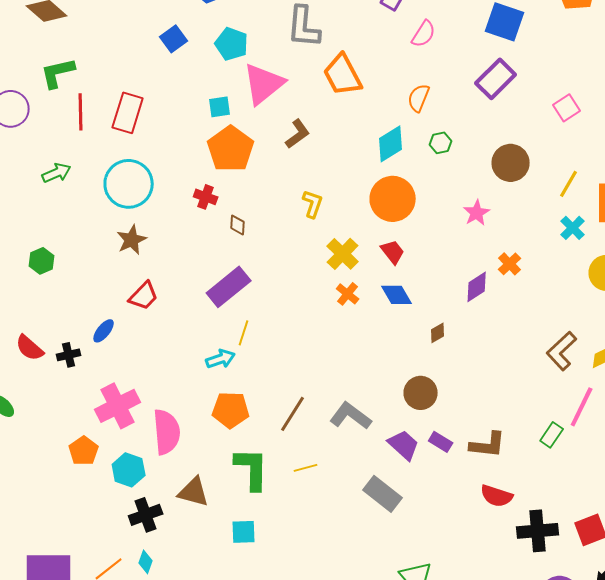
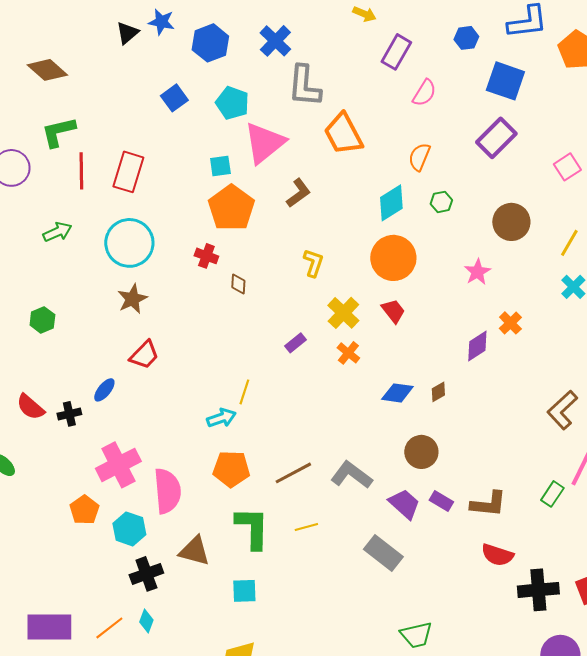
purple rectangle: (229, 287) -> (295, 343), moved, size x0.5
blue diamond: (397, 295) -> (397, 393), moved, turned -52
brown line: (293, 414) -> (293, 473), turned 30

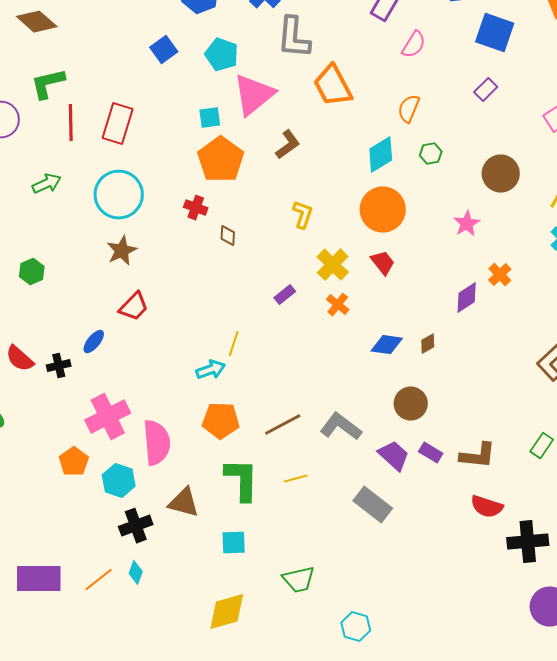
purple rectangle: (496, 138) -> (486, 90), size x0.6
green trapezoid: (416, 635) -> (299, 580), moved

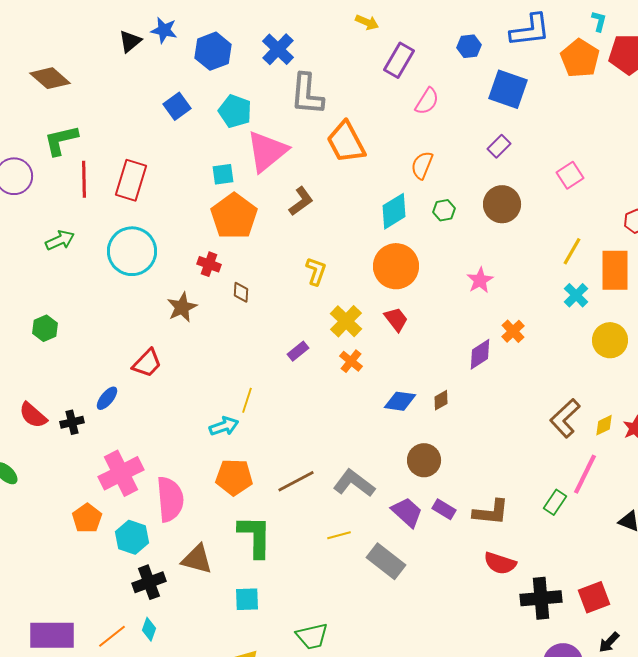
brown circle: (501, 174) -> (502, 204), moved
brown star: (122, 251) -> (182, 307), moved
yellow line: (296, 479) -> (339, 535), moved

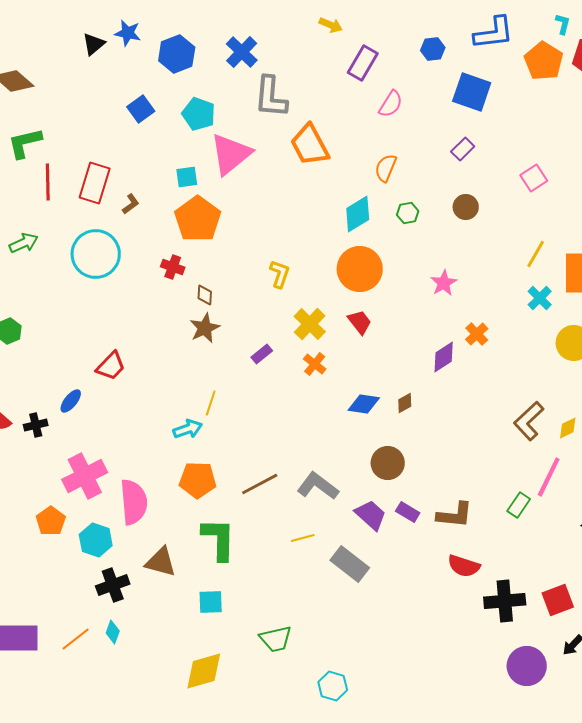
brown L-shape: (301, 201) -> (131, 204), moved, size x0.7
brown circle: (502, 204) -> (466, 207), size x0.7
brown star: (182, 307) -> (205, 328), moved

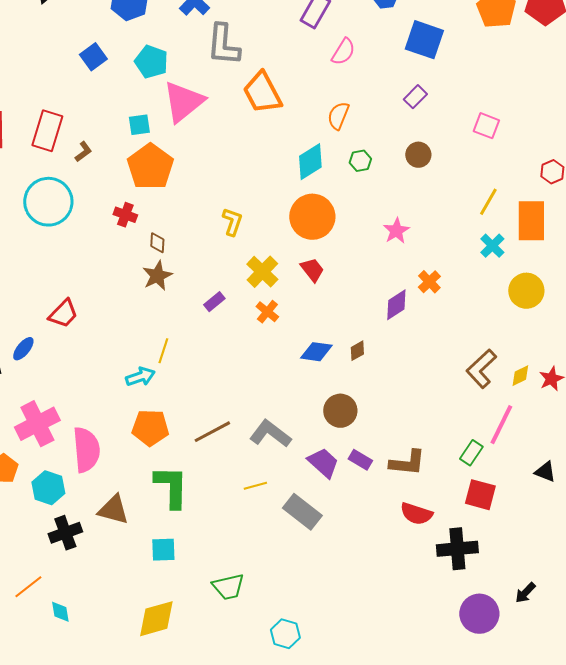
pink square: (534, 178) -> (486, 126), turned -36
red square: (558, 600) -> (480, 495), moved, turned 36
cyan diamond: (113, 632) -> (60, 612), moved, turned -30

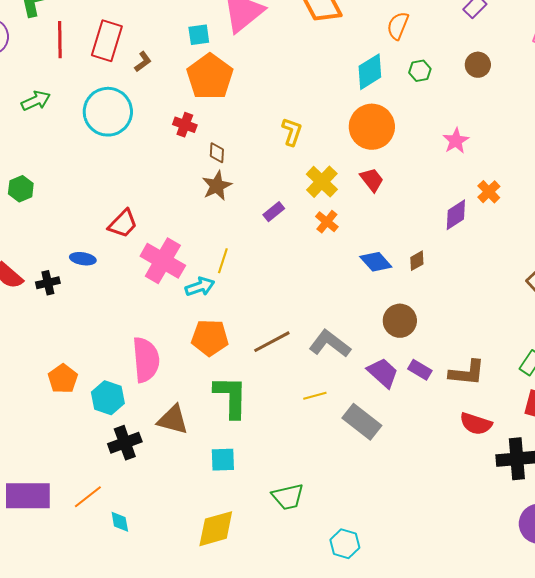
blue ellipse: (23, 349) -> (83, 259), turned 60
blue diamond: (316, 352) -> (376, 262), turned 40
pink cross: (37, 424) -> (163, 261), moved, turned -33

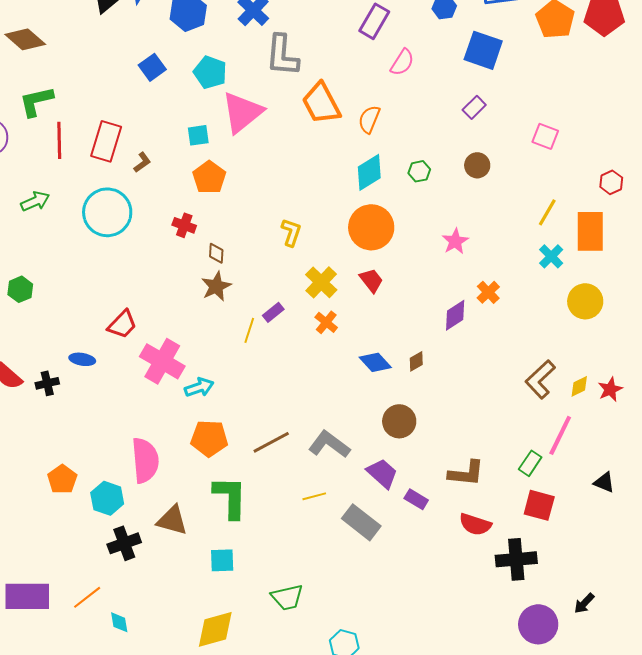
orange semicircle: (398, 26) -> (369, 119), moved
orange pentagon: (210, 77) -> (209, 177), size x0.7
yellow line: (223, 261) -> (249, 330), moved
purple rectangle: (420, 370) -> (416, 499), moved

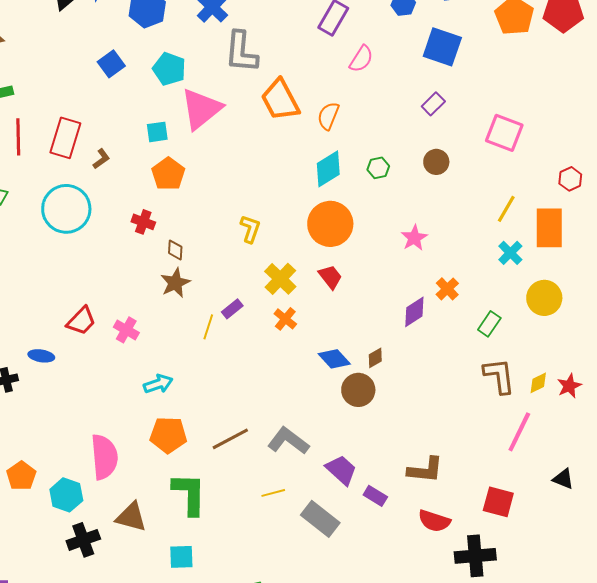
pink square: (545, 136) -> (504, 133), size x1.4
pink cross: (162, 361) -> (126, 330), moved, size x0.6
brown L-shape: (540, 379) -> (499, 376), turned 126
brown circle: (399, 421) -> (358, 390), moved
green rectangle: (530, 463) -> (489, 324), moved

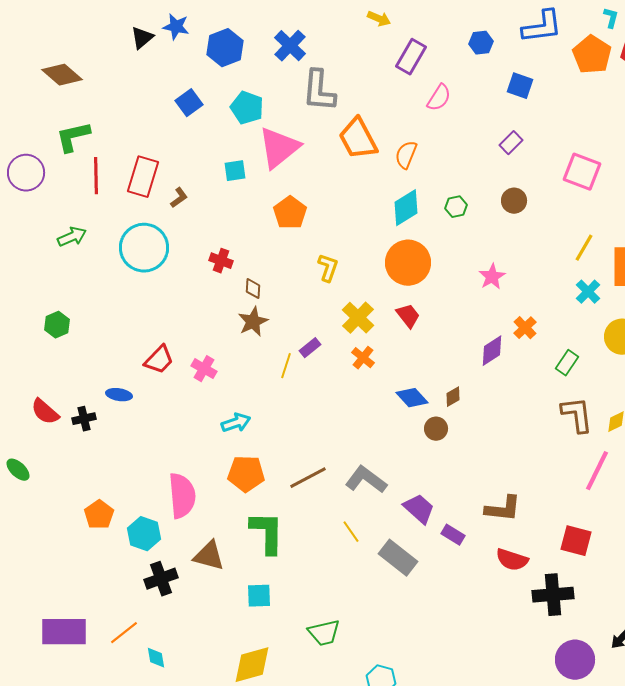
blue square: (442, 47) -> (520, 86), size x0.7
orange pentagon: (168, 174) -> (290, 213), moved
brown circle: (358, 390) -> (436, 429), size x0.7
yellow line: (273, 493) -> (351, 532), turned 70

